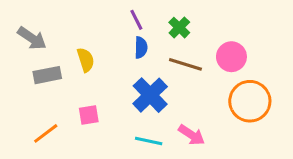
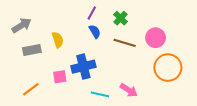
purple line: (136, 20) -> (92, 13), turned 56
gray arrow: (32, 38) -> (22, 25), turned -66
blue semicircle: (141, 47) -> (95, 32), turned -32
blue cross: (150, 95) -> (83, 67), moved, turned 30

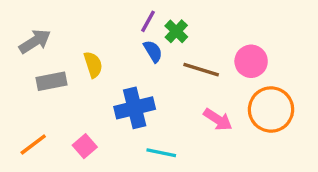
green cross: (120, 18) -> (176, 31), moved
pink square: (60, 77) -> (85, 146), moved, turned -32
orange line: (31, 89) -> (33, 144), moved
pink arrow: (129, 90) -> (218, 119), moved

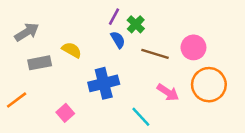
yellow semicircle: (93, 65) -> (72, 50), turned -42
orange line: (33, 144) -> (17, 100), moved
cyan line: (161, 153) -> (141, 117), moved, turned 35

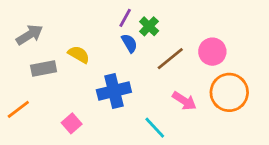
brown line: (155, 54) -> (170, 59), turned -56

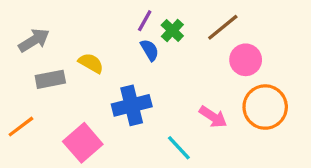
brown line: (170, 59) -> (223, 27), moved
pink square: (72, 123) -> (83, 143), size x1.6

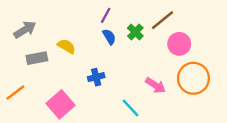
green cross: (172, 31) -> (135, 32), moved
blue cross: (132, 105) -> (96, 77), size x0.6

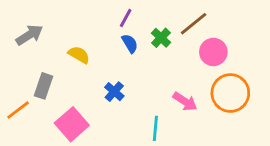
gray rectangle: (37, 58) -> (44, 86), moved, turned -60
blue cross: (96, 77) -> (114, 92), turned -35
cyan line: (131, 108) -> (155, 128), turned 48

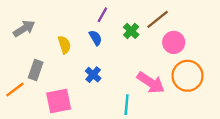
blue semicircle: (130, 43) -> (95, 38), moved
yellow semicircle: (79, 55) -> (64, 45), turned 42
pink arrow: (185, 102) -> (151, 83), size x1.4
pink square: (72, 124) -> (59, 101), turned 30

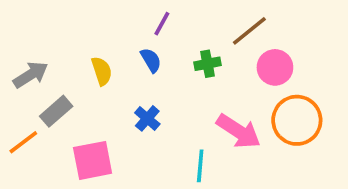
gray arrow: (24, 29) -> (31, 75), moved
green cross: (131, 31) -> (207, 64), moved, turned 35
gray rectangle: (36, 70) -> (56, 111), turned 30

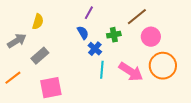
yellow semicircle: (102, 71) -> (38, 22), moved, turned 35
gray rectangle: (56, 111) -> (40, 56), moved
blue cross: (147, 118) -> (95, 49), moved
cyan line: (200, 166) -> (102, 70), moved

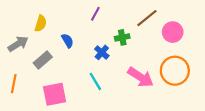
blue semicircle: (83, 33) -> (67, 41), moved
pink circle: (151, 37) -> (173, 32), moved
cyan line: (102, 70) -> (95, 81), moved, turned -36
orange line: (13, 78) -> (14, 84), turned -42

